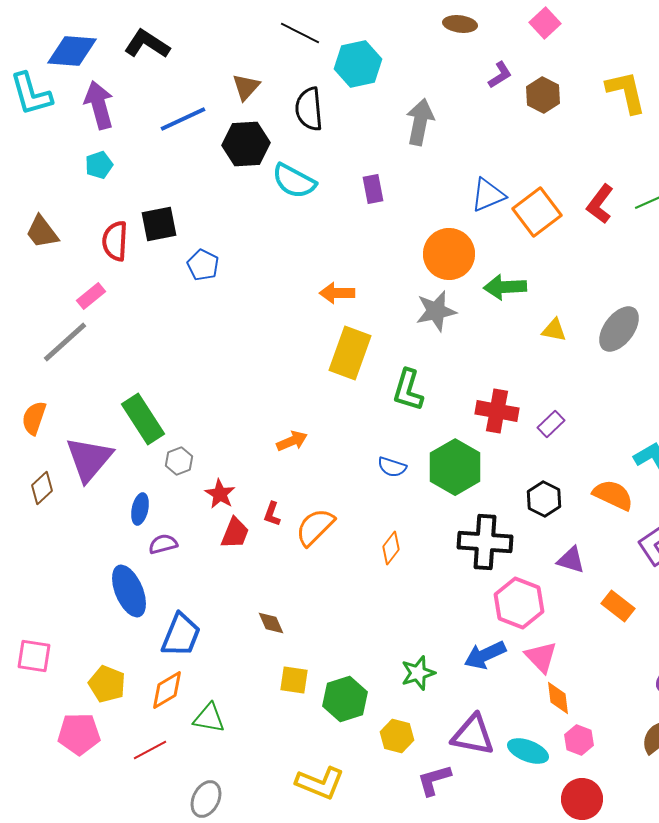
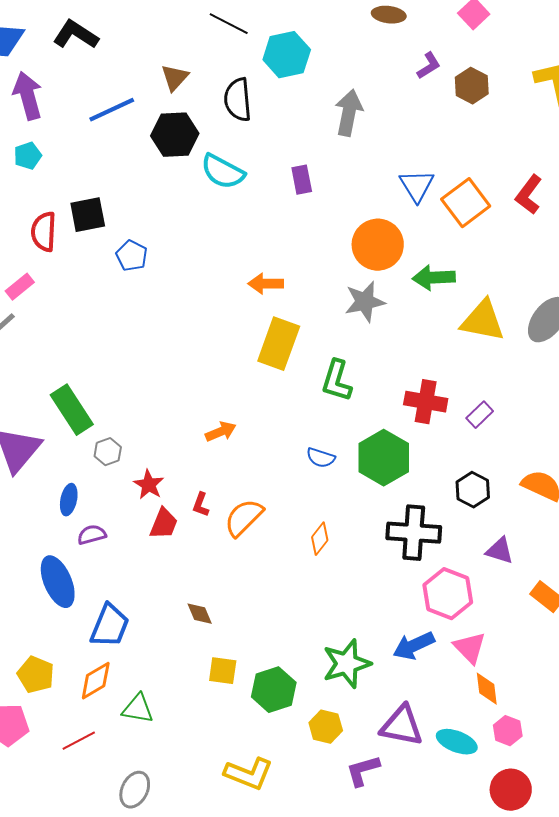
blue triangle: (488, 195) -> (417, 186), turned -39
yellow triangle: (554, 330) -> (483, 321), size x1.8
green star: (418, 673) -> (347, 664), size x1.4

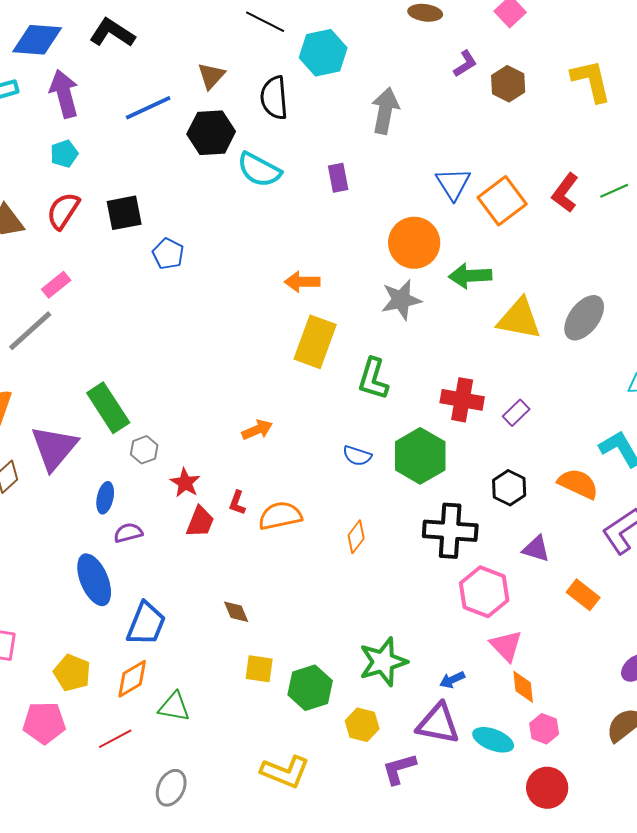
red semicircle: (44, 232) -> (63, 211), moved, turned 30
orange semicircle: (244, 518) -> (280, 516), turned 33
blue arrow: (414, 646) -> (452, 680), moved, size x0.6

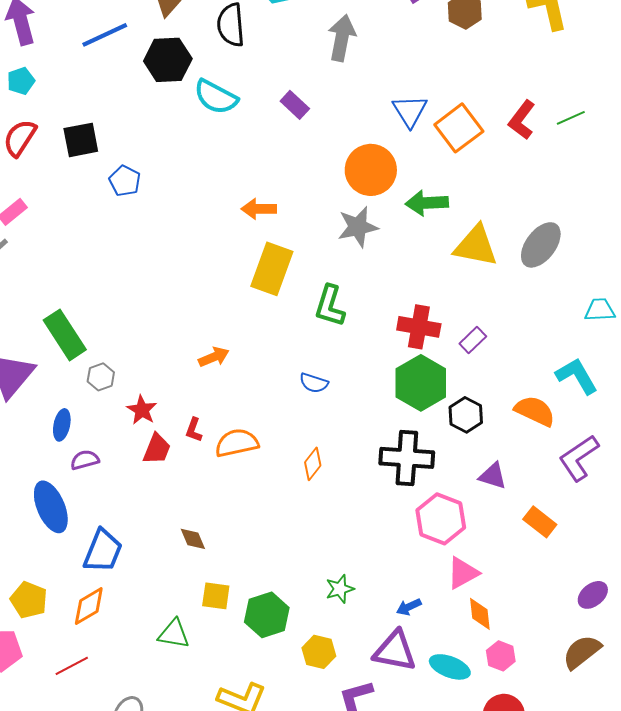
purple rectangle: (338, 178) -> (295, 105), turned -36
green hexagon: (420, 456) -> (421, 383), moved
pink triangle: (506, 646) -> (463, 573), turned 45
green star: (383, 662) -> (340, 589), size x0.6
green triangle: (174, 707) -> (174, 634), moved

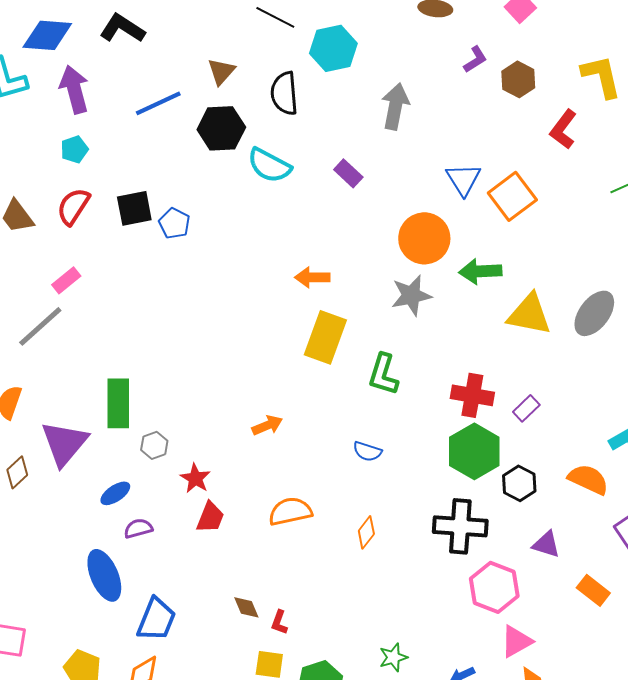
red L-shape: (522, 120) -> (563, 129), moved
blue pentagon: (125, 181) -> (174, 223), moved
green rectangle: (65, 335) -> (118, 403), turned 33
blue ellipse: (62, 425) -> (115, 493), turned 44
red L-shape: (194, 430) -> (279, 622), moved

